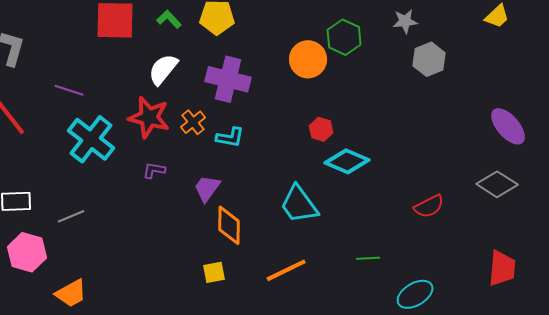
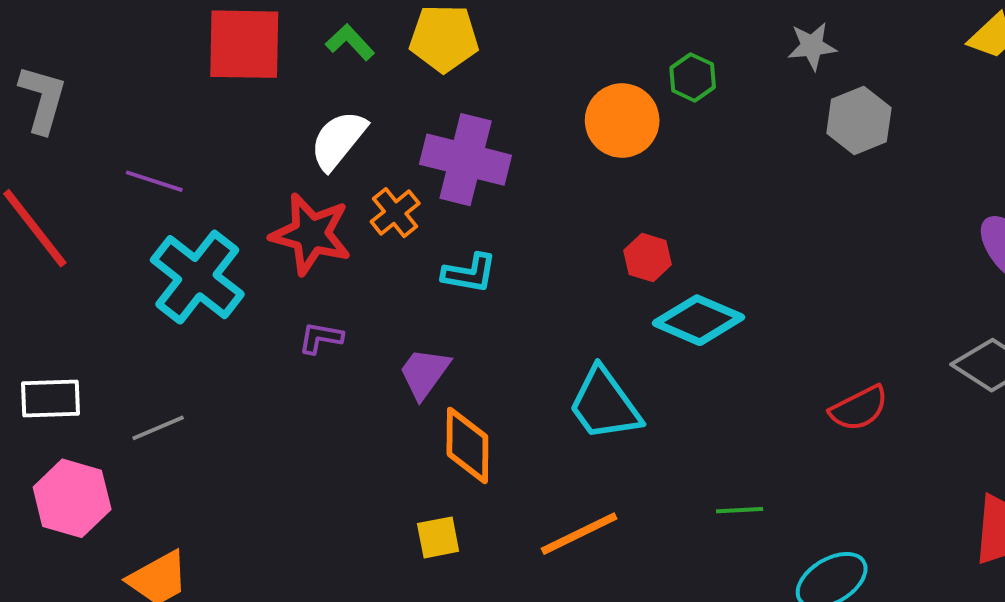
green hexagon: (344, 37) -> (693, 77), size x0.7
orange cross: (193, 122) -> (395, 213), moved

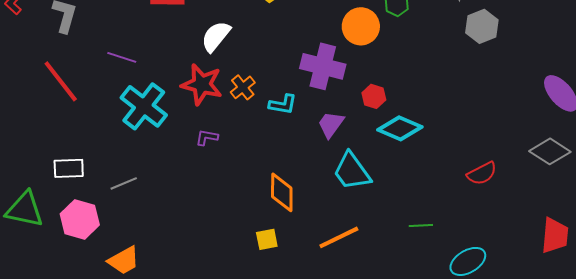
purple cross: (466, 160) -> (323, 66), moved
orange cross: (395, 213) -> (243, 87), moved
purple trapezoid: (424, 373) -> (331, 124), moved

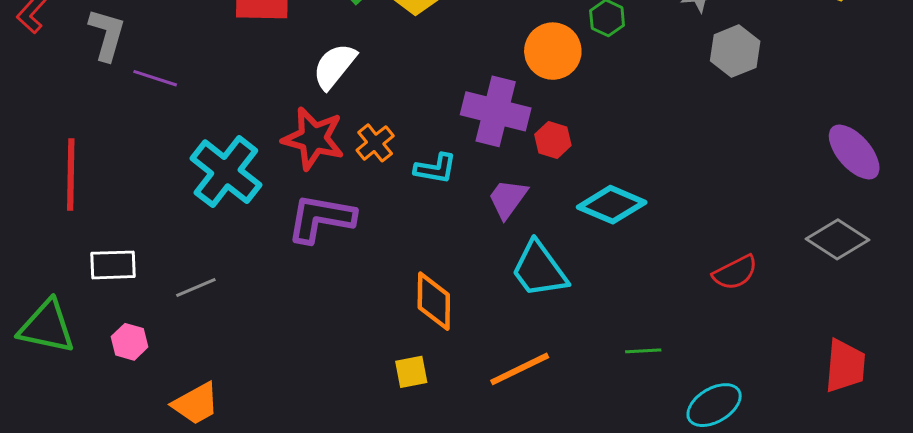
purple line: (122, 57) -> (155, 78), moved
red line: (61, 81) -> (71, 175), moved, turned 39
red hexagon: (374, 96) -> (553, 140), moved
purple L-shape: (207, 137) -> (321, 218), size x2.0
pink hexagon: (80, 219) -> (130, 342), size x0.6

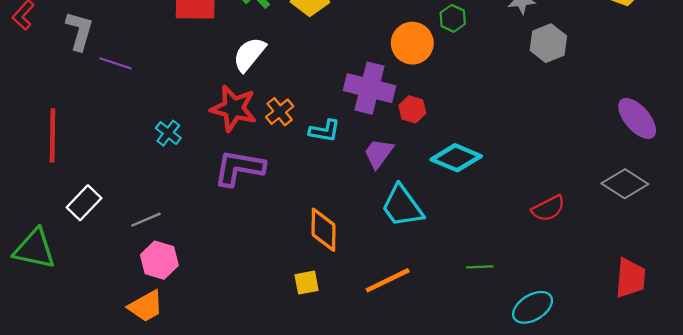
cyan cross: (226, 172) -> (168, 133), size x0.5
white rectangle: (113, 265) -> (84, 203), turned -44
pink hexagon: (130, 342) -> (159, 260), moved, size x1.4

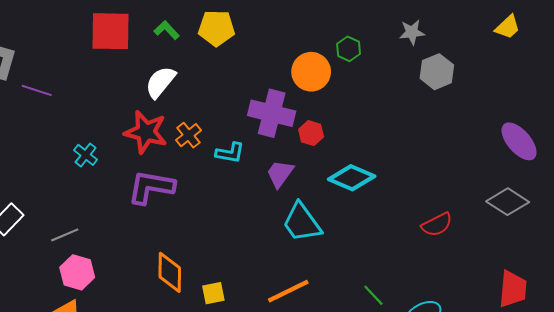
orange diamond: (323, 230) -> (170, 272), moved
green line: (480, 267) -> (373, 295), moved, turned 50

